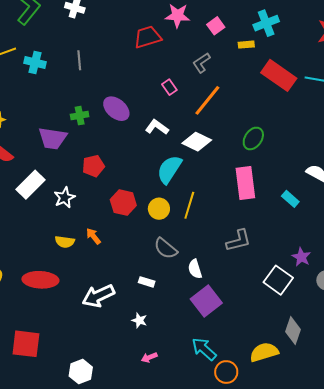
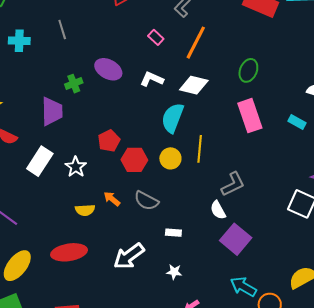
purple trapezoid: (53, 138) -> (52, 111), turned -88
red pentagon: (93, 166) -> (109, 141), moved
gray L-shape: (239, 241) -> (233, 184), moved
gray semicircle: (166, 248) -> (146, 201), moved

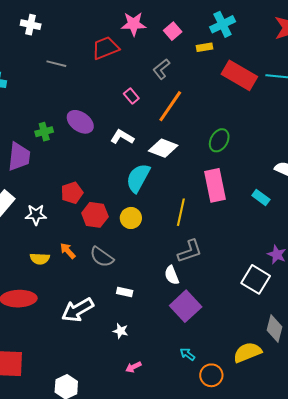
gray line: (62, 30) -> (56, 64), moved, turned -66
yellow line: (200, 149) -> (181, 212), moved
white star: (76, 167) -> (36, 215), turned 30
cyan arrow: (243, 287) -> (187, 354), size x0.6

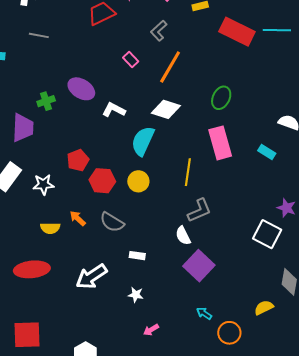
gray line: (56, 64) -> (39, 35), moved
white L-shape: (122, 137) -> (114, 110), moved
yellow semicircle: (247, 352) -> (264, 308), size x0.7

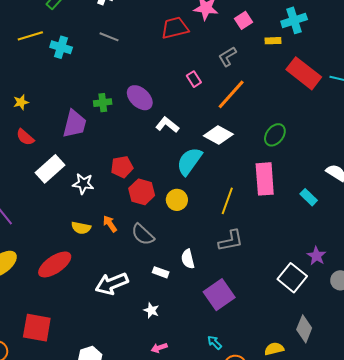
white semicircle: (183, 236) -> (188, 259), moved
red ellipse: (32, 269) -> (55, 264), turned -40

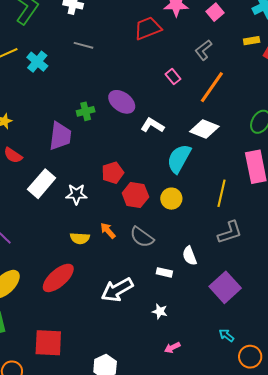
yellow rectangle: (273, 41) -> (252, 41), moved
cyan cross: (61, 47) -> (37, 62), turned 30

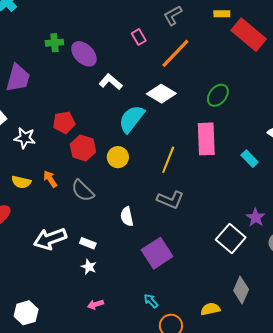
green cross: (86, 111) -> (54, 43), moved
gray L-shape: (230, 232) -> (170, 200), turned 32
white rectangle: (164, 272) -> (88, 243), moved

